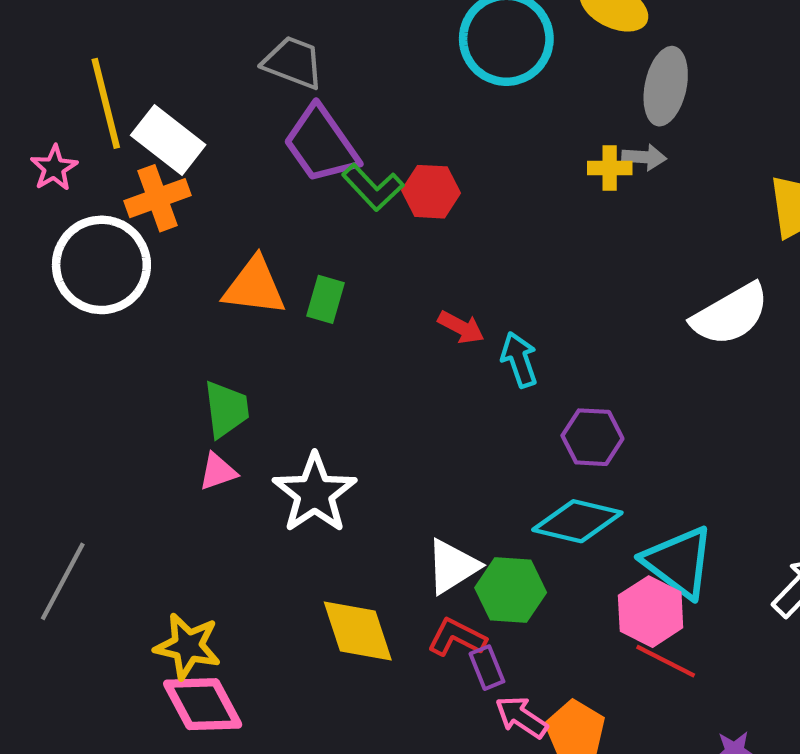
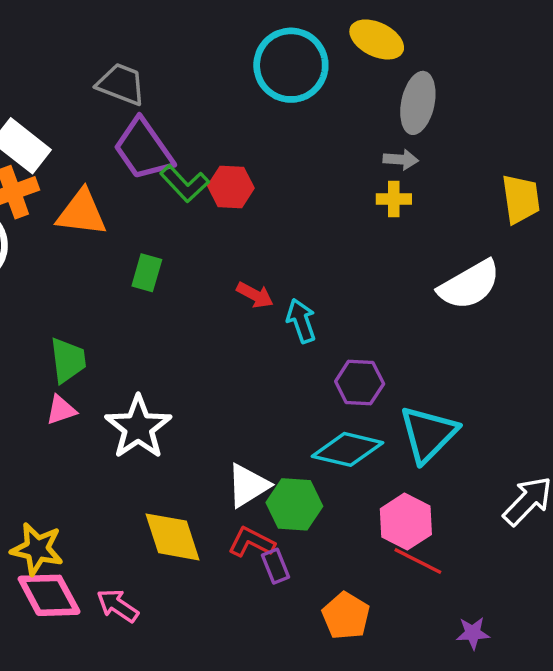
yellow cross: (610, 168) -> (394, 199), moved
orange triangle: (254, 286) -> (82, 213), moved
cyan triangle: (679, 562) -> (428, 434), moved, turned 38
pink arrow: (521, 717) -> (118, 606), moved

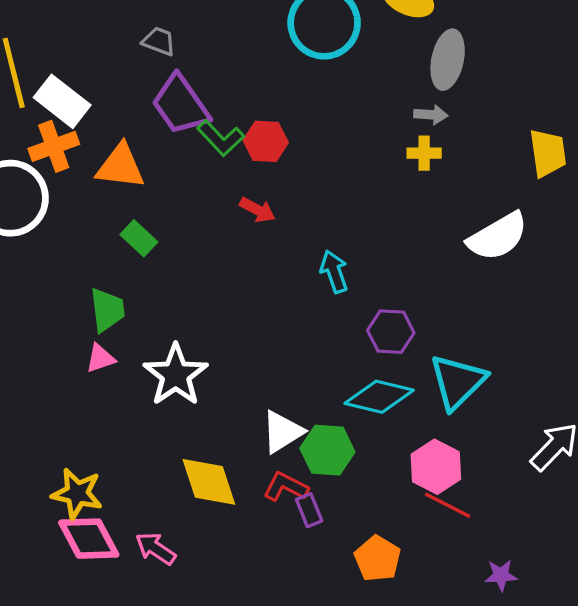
gray trapezoid: (121, 84) -> (159, 41), size x0.7
green rectangle: (147, 273) -> (139, 238), moved, turned -63
red arrow: (255, 295) -> (257, 210), moved

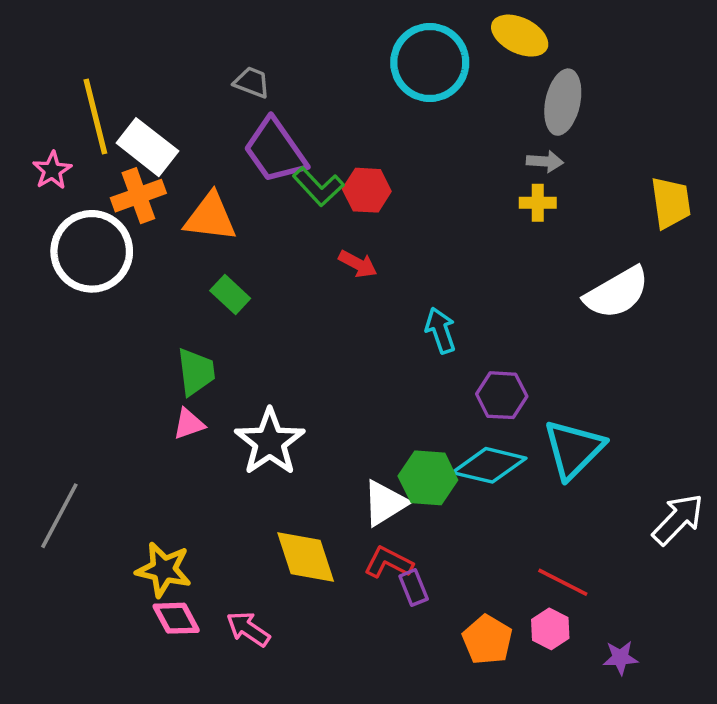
green hexagon: (327, 450) -> (428, 478), moved
pink hexagon: (436, 467) -> (550, 629), moved, size x0.7
pink diamond: (89, 539) -> (176, 618), size x0.7

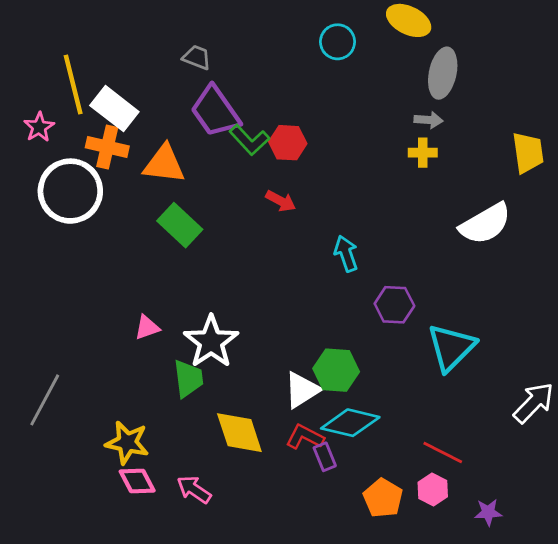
cyan circle: (430, 63) -> (338, 42), size x0.6
orange cross: (138, 196) -> (107, 147), turned 33
green rectangle: (230, 294) -> (180, 225), size x1.4
green trapezoid: (196, 372) -> (188, 379), moved
cyan diamond: (489, 465) -> (350, 423), moved

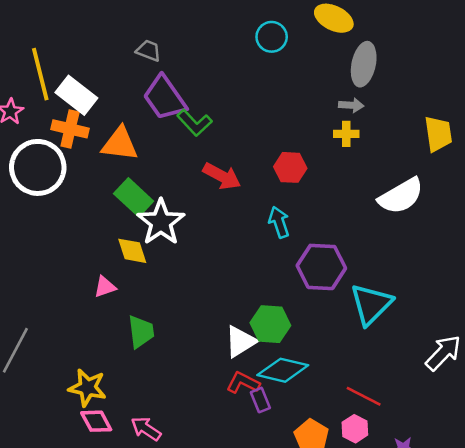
red hexagon: (288, 143) -> (290, 167), moved
red arrow: (281, 201) -> (222, 176), size x1.4
purple hexagon: (394, 305) -> (321, 267), size x1.4
white star: (211, 342) -> (161, 222), moved
yellow diamond: (239, 433) -> (132, 251), moved, size x0.7

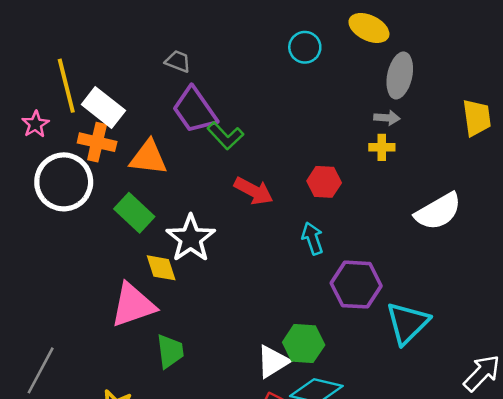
yellow trapezoid: (438, 134) -> (477, 118), moved
green rectangle: (134, 197) -> (134, 213), moved
pink triangle: (105, 287) -> (133, 305), size x2.0

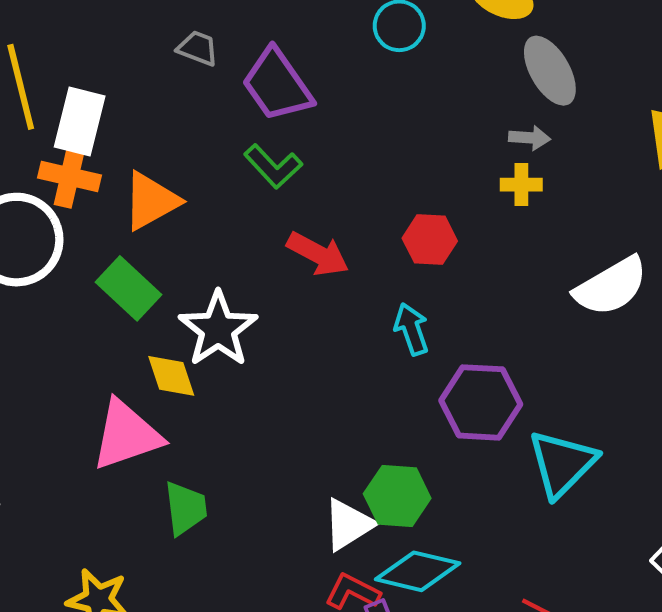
gray ellipse: (400, 75) -> (550, 71), turned -42
white rectangle: (103, 108) -> (80, 122), turned 66
purple trapezoid: (195, 110) -> (277, 85), moved
orange triangle: (148, 158) -> (151, 201), turned -36

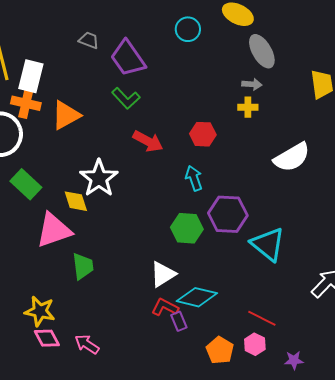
green rectangle: (129, 288) -> (26, 184), moved
cyan triangle: (562, 463) -> (268, 244), turned -36
green hexagon: (397, 496) -> (187, 228), moved

